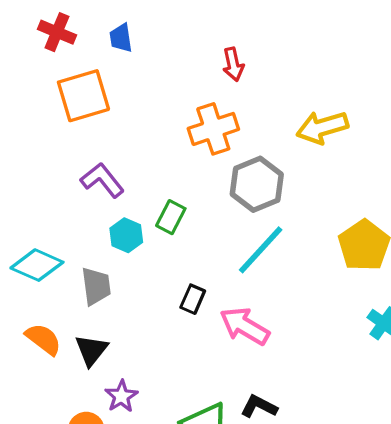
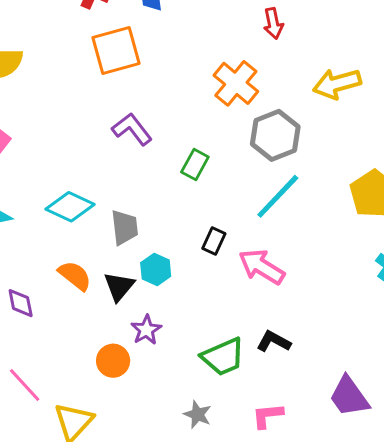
red arrow: (233, 64) -> (273, 23), moved
orange cross: (213, 129) -> (236, 83), turned -33
cyan hexagon: (126, 235) -> (156, 270), moved

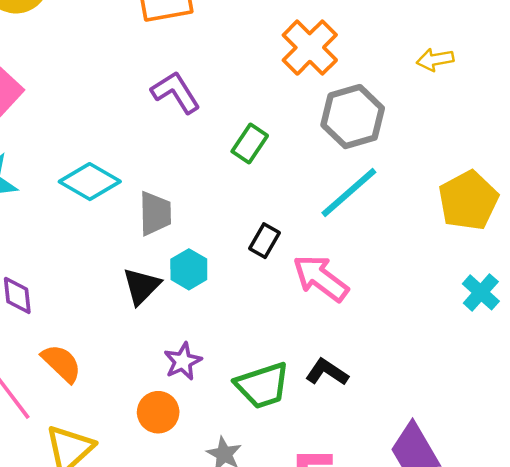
yellow arrow: (337, 84) -> (435, 60), size x0.6
orange semicircle: (75, 276) -> (61, 363), moved
purple star: (146, 330) -> (183, 361), moved
orange circle: (113, 361) -> (158, 412), moved

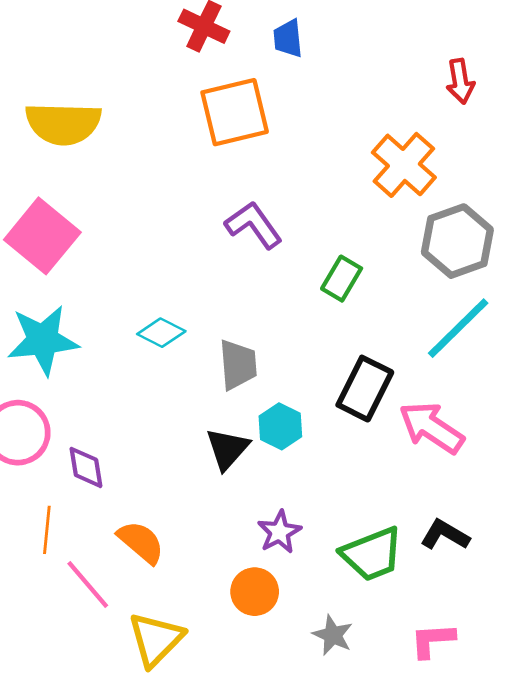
cyan diamond: (90, 182) -> (161, 333), size x0.7
black rectangle: (264, 241) -> (365, 389), size x1.6

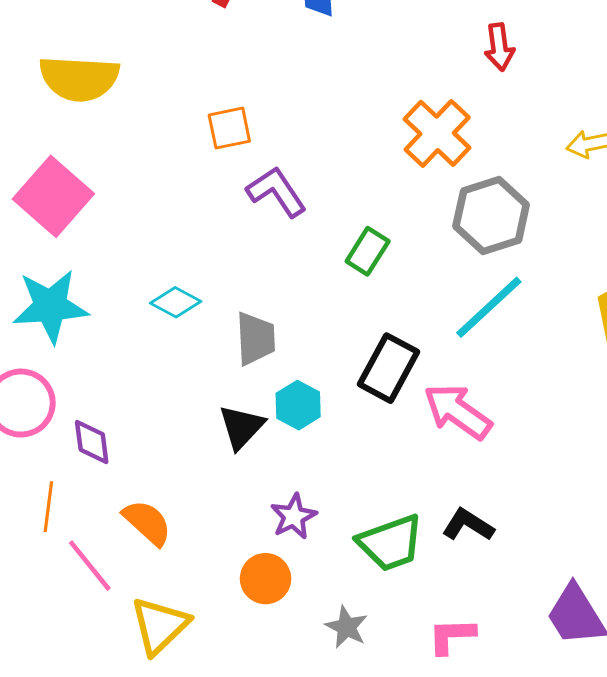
orange square: (235, 112) -> (229, 128), moved, size x0.6

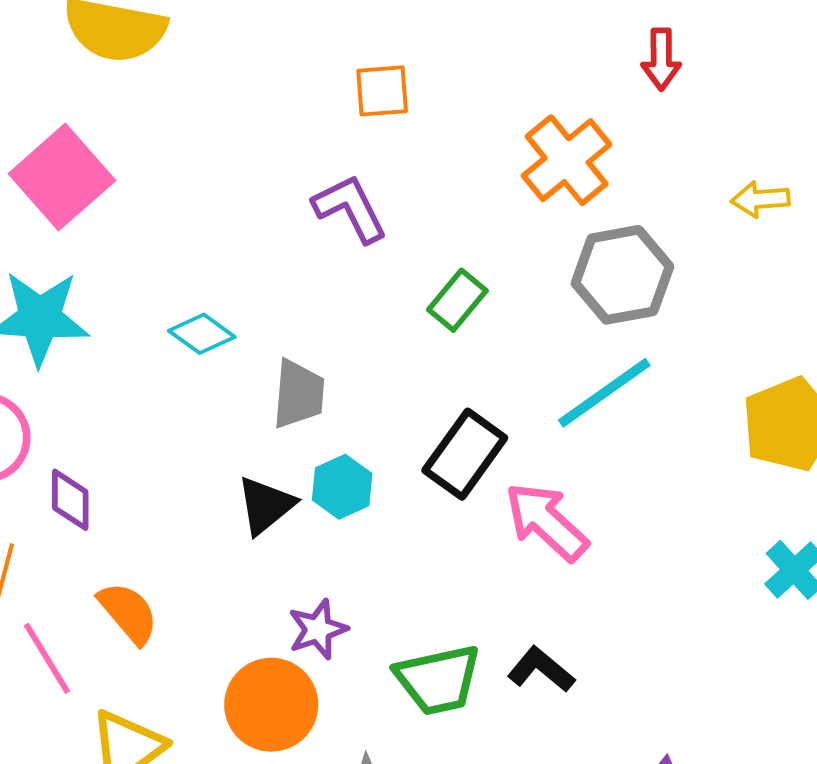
orange square: (229, 128) -> (382, 91), moved
orange circle: (266, 579) -> (271, 705), size x1.4

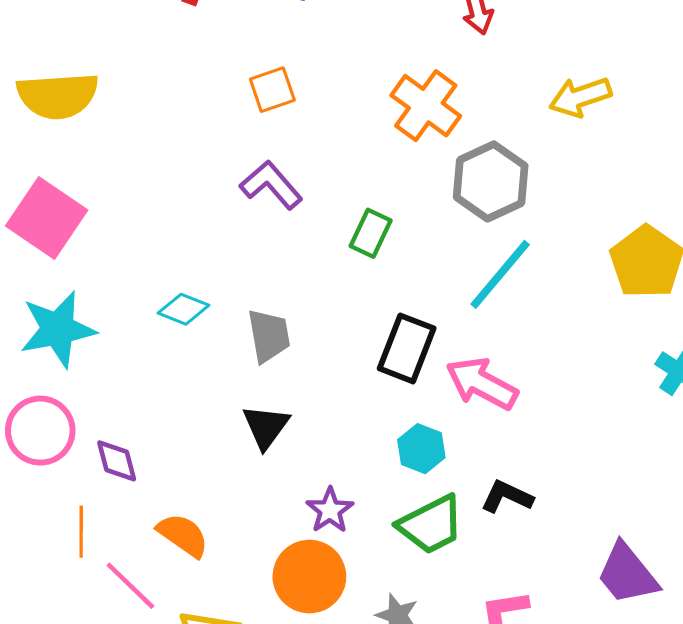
yellow arrow: (760, 199) -> (580, 97), size x1.4
cyan hexagon: (342, 487) -> (421, 449), moved

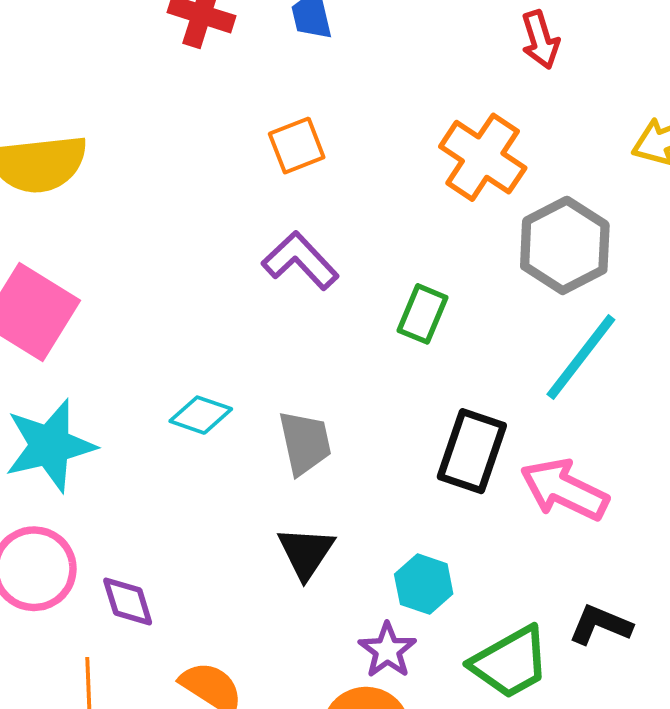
cyan hexagon: (421, 449) -> (424, 584), moved

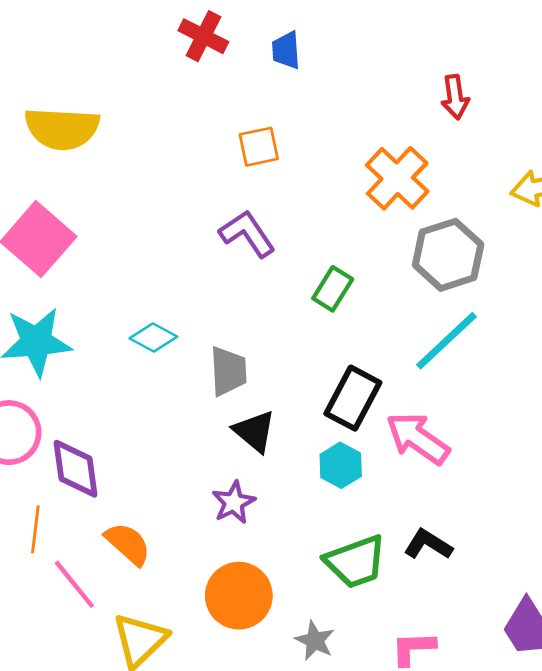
black triangle: (306, 553) -> (254, 431), moved, turned -33
cyan hexagon: (424, 584) -> (341, 465), moved
purple diamond: (128, 601) -> (76, 469), size x1.4
purple star: (387, 650) -> (234, 502), moved

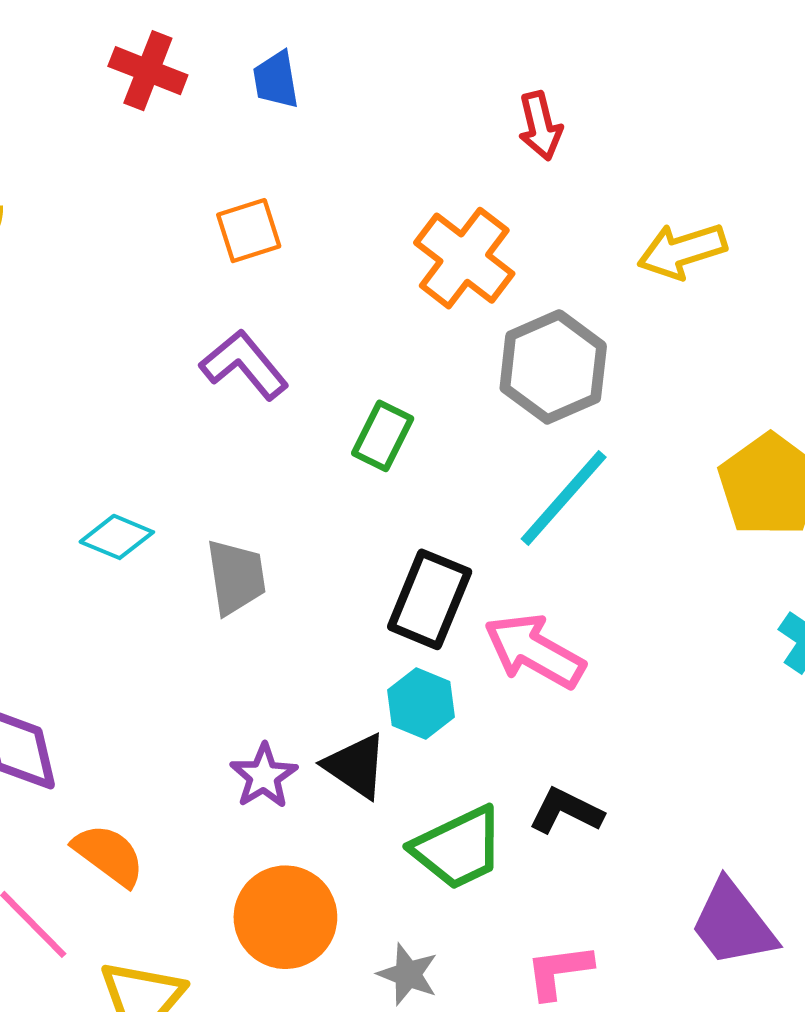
black triangle: (254, 431) -> (356, 766), moved

